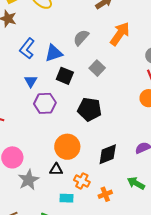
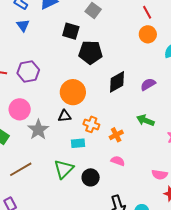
black square: (65, 76) -> (71, 31), moved
blue triangle: (31, 81) -> (23, 25), moved
purple hexagon: (45, 103) -> (28, 71), moved
black diamond: (108, 154) -> (117, 82), moved

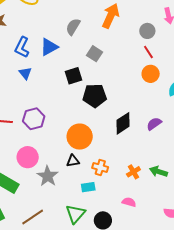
black square: (71, 31) -> (74, 76), turned -30
green arrow: (145, 120) -> (158, 172), moved
orange cross: (116, 135) -> (133, 172), moved

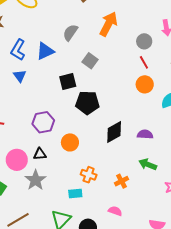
purple hexagon: (34, 119) -> (43, 122), moved
purple semicircle: (154, 124) -> (145, 134), turned 35
orange circle: (80, 137) -> (70, 142), size x0.7
black triangle: (73, 161) -> (40, 154), moved
green arrow: (158, 172) -> (148, 164), moved

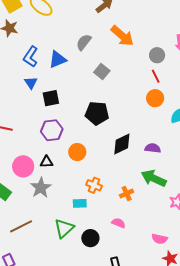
orange arrow: (108, 24) -> (122, 36), turned 100
black square: (68, 81) -> (51, 98), moved
green arrow: (148, 164) -> (154, 178), size x1.4

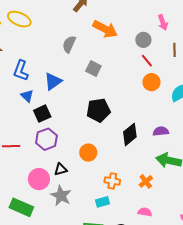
blue triangle: (58, 59) -> (53, 81), moved
black square: (51, 98) -> (42, 114), moved
purple hexagon: (52, 130) -> (46, 139), moved

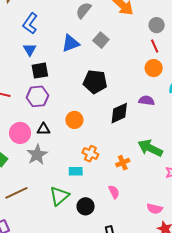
blue triangle: (53, 81) -> (71, 43), moved
purple semicircle: (161, 131) -> (147, 101), moved
pink semicircle: (145, 212) -> (114, 192), turned 40

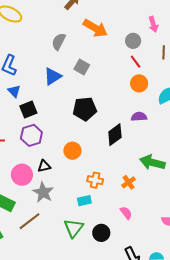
brown line: (16, 193) -> (29, 221), moved

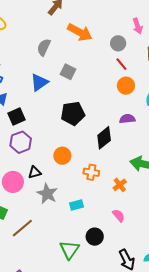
orange cross: (95, 180) -> (91, 172), moved
gray star: (43, 192) -> (47, 194), moved
green triangle: (74, 228) -> (69, 250), moved

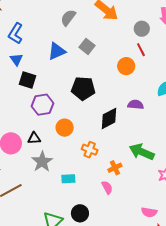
orange circle: (126, 86) -> (126, 66), moved
black square: (16, 117) -> (28, 80), turned 30
purple hexagon: (21, 142) -> (43, 105), moved
pink semicircle: (119, 215) -> (107, 187), moved

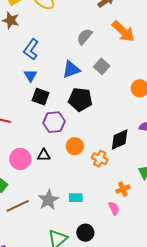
black pentagon: (83, 88) -> (80, 100), moved
orange cross: (90, 150) -> (100, 159), moved
gray star: (42, 162) -> (48, 200), moved

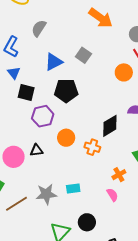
gray semicircle: (85, 37) -> (39, 28), moved
gray star: (48, 200) -> (46, 194), turned 30

